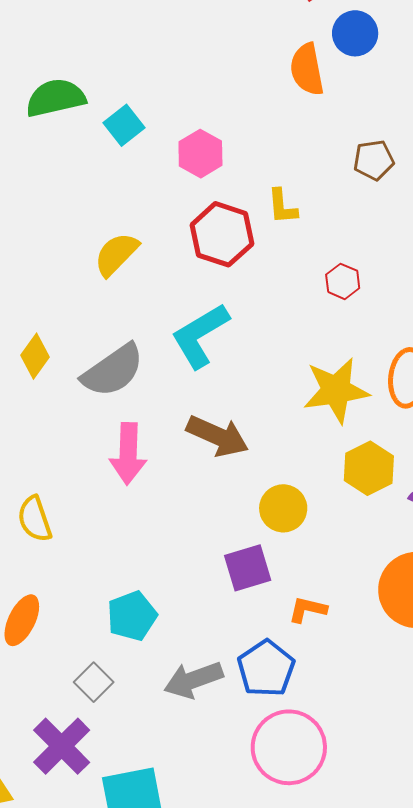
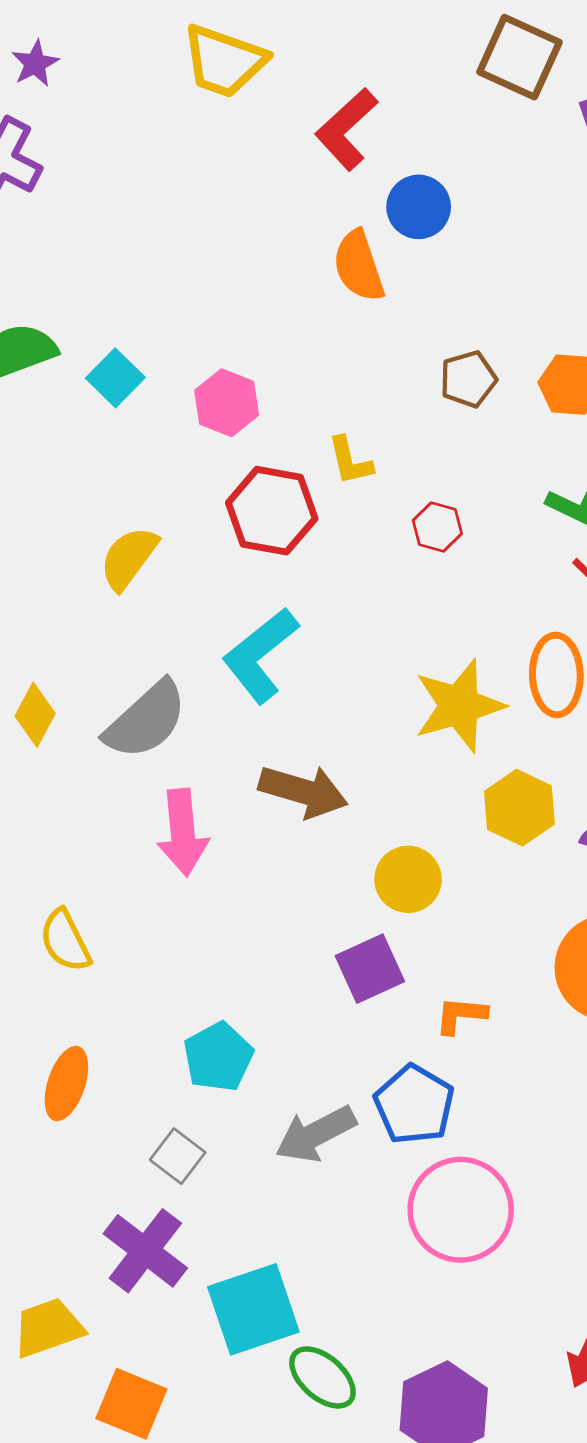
red hexagon: (343, 281) -> (437, 527), moved

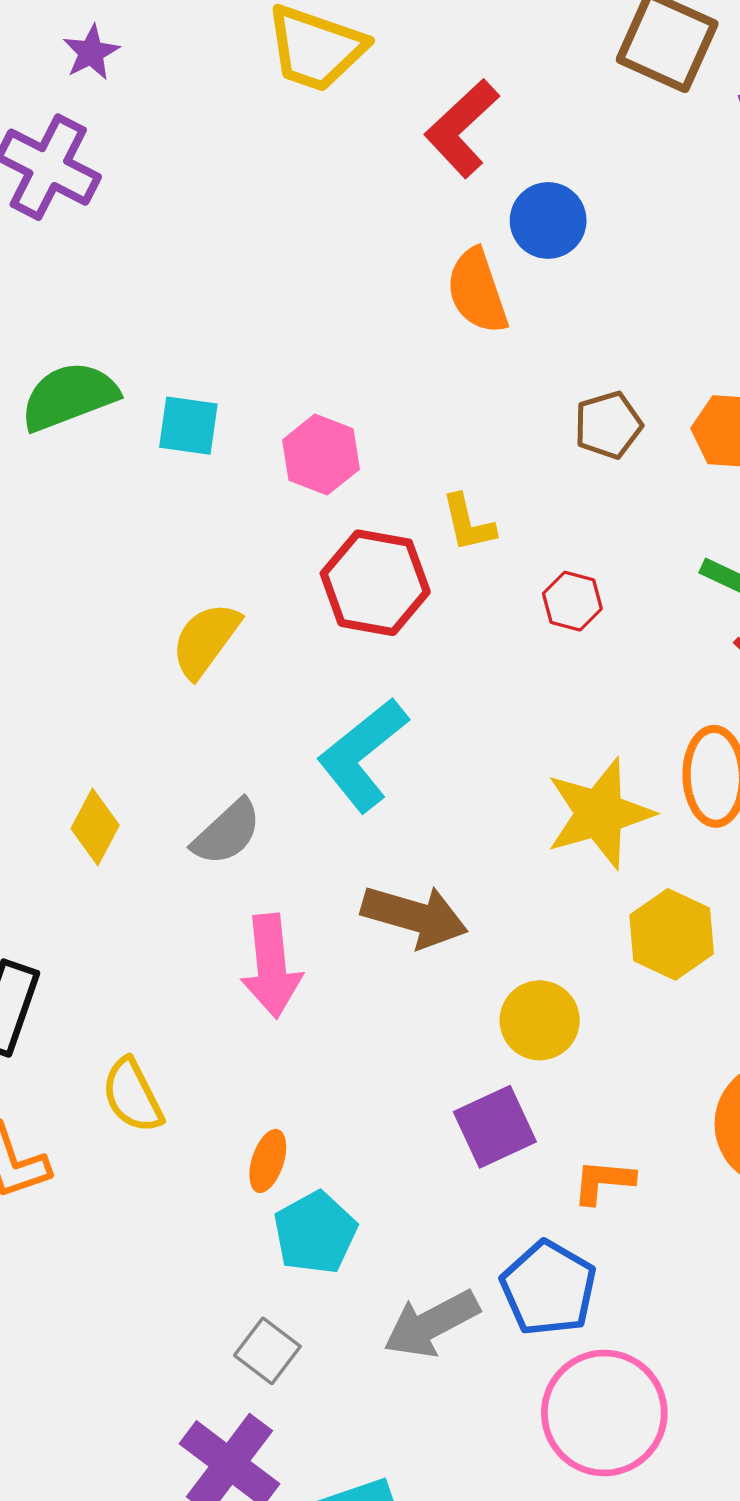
cyan square: (115, 378) -> (188, 426), turned -36
gray semicircle: (146, 720) -> (227, 832), size x0.7
orange ellipse: (66, 1084) -> (268, 1161), moved, size x0.7

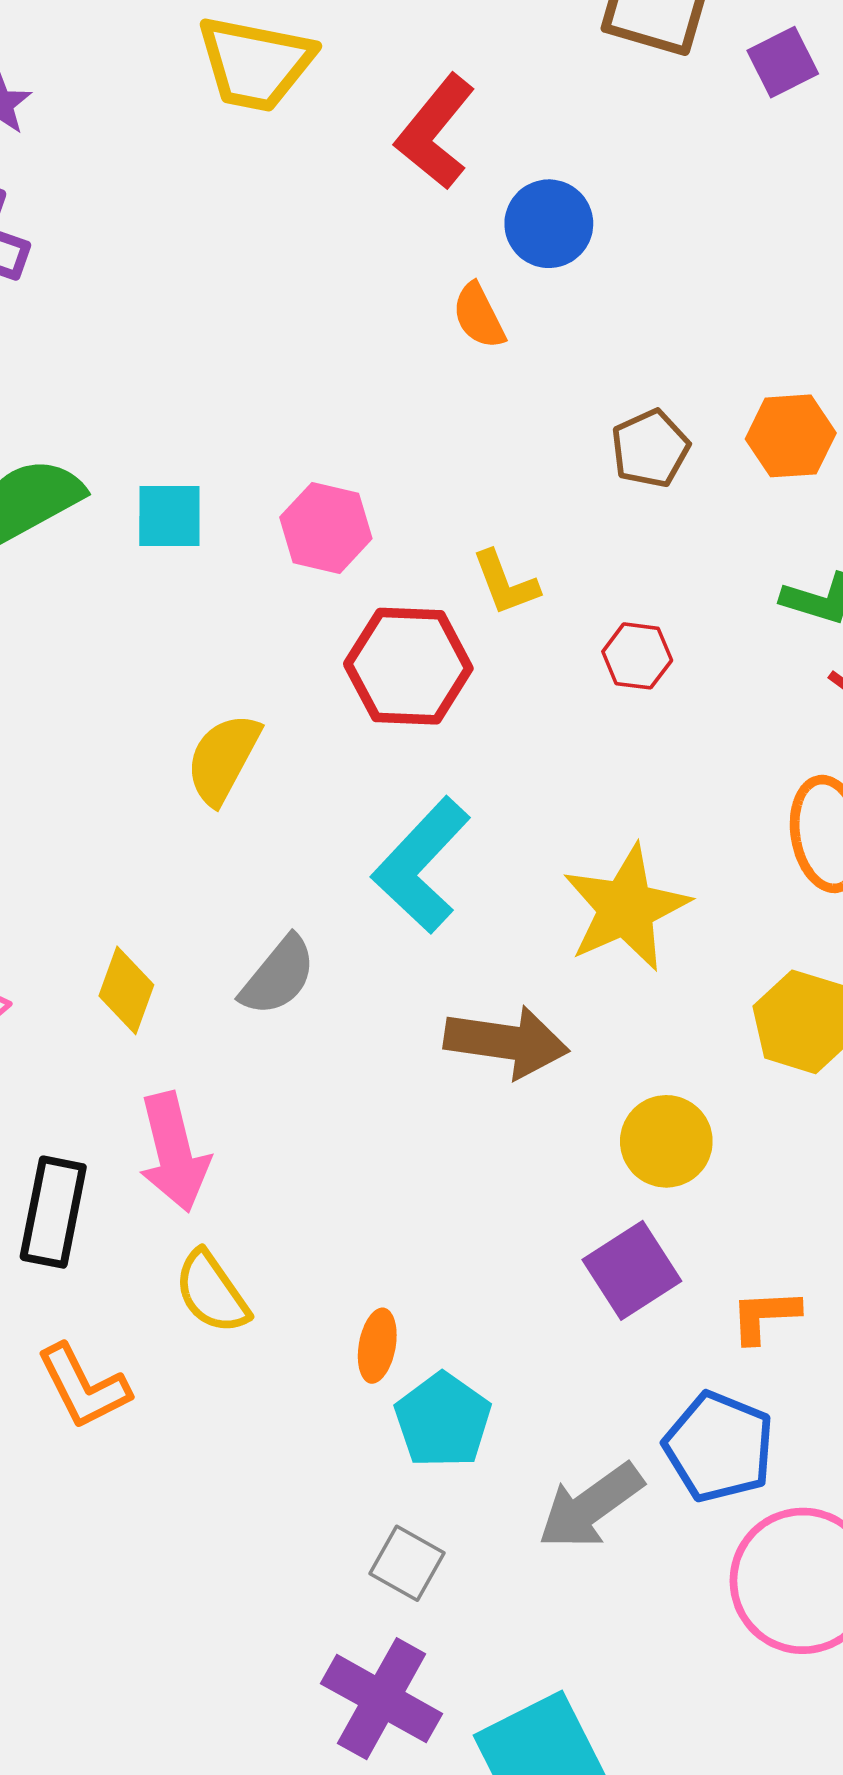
orange semicircle: (477, 291) -> (479, 316), size x0.7
yellow star: (599, 813) -> (626, 908), moved
pink arrow: (271, 966) -> (174, 1152), moved

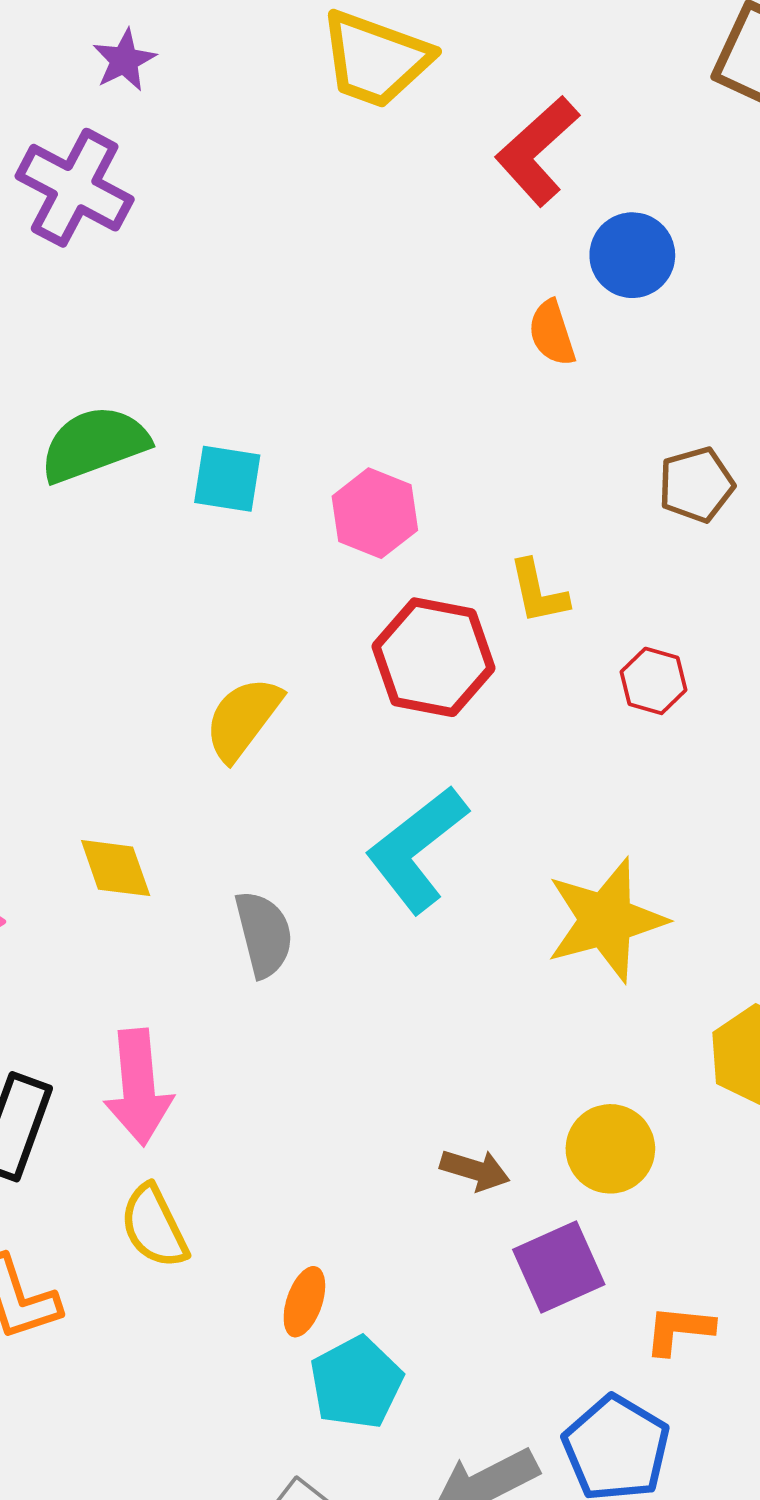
gray semicircle: (278, 976) -> (264, 934), turned -62
yellow diamond: (126, 990) -> (116, 868), moved, turned -48
brown arrow: (506, 1042) -> (475, 1170), moved, size x0.6

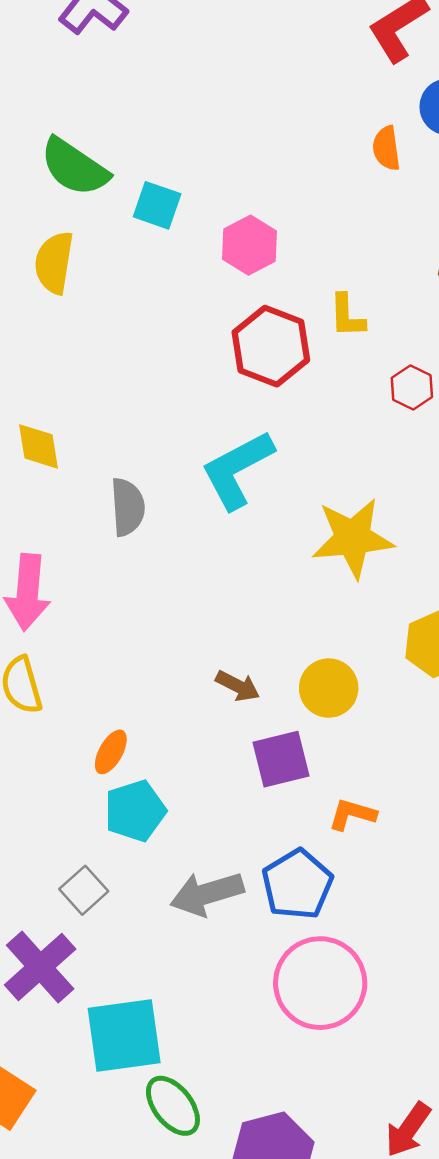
green semicircle: (94, 444) -> (74, 167), turned -136
yellow semicircle: (243, 719) -> (54, 263), moved, turned -38

